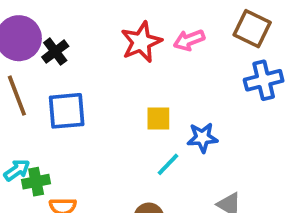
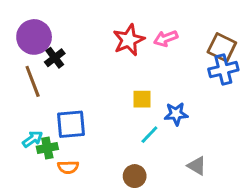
brown square: (252, 29) -> (222, 47), moved
black cross: (55, 52) -> (55, 58), moved
blue square: (67, 111) -> (71, 124), moved

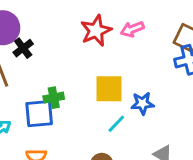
yellow square: (142, 99) -> (109, 89), size x1.5
green cross: (47, 148) -> (54, 98), moved

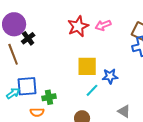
green cross: (54, 98) -> (49, 97), moved
blue square: (39, 114) -> (27, 86), moved

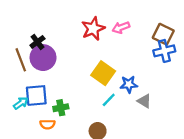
purple circle: (14, 24) -> (43, 58), moved
yellow square: (87, 66) -> (103, 73), turned 35
gray triangle: (124, 111) -> (144, 101), moved

